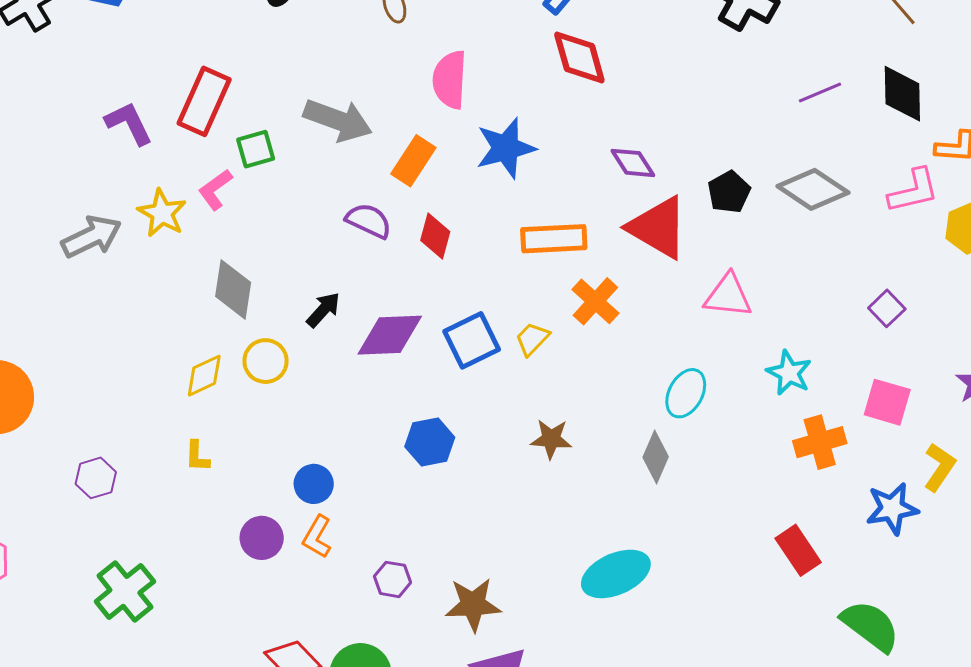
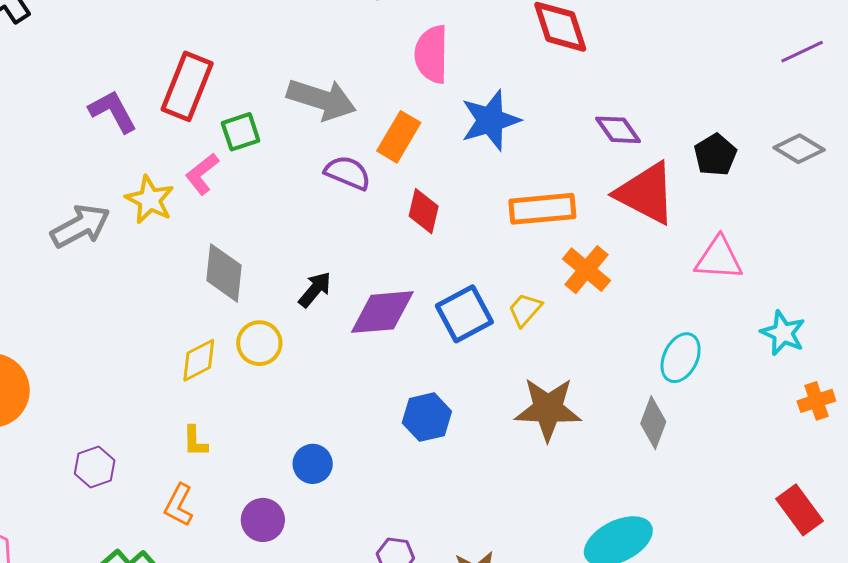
gray diamond: (813, 189) -> (799, 149), size x0.7
purple semicircle: (369, 221) -> (348, 173), moved
brown star: (551, 439) -> (548, 409), size x1.6
orange cross: (820, 442) -> (816, 401), size x0.7
orange L-shape: (317, 537) -> (179, 505), moved

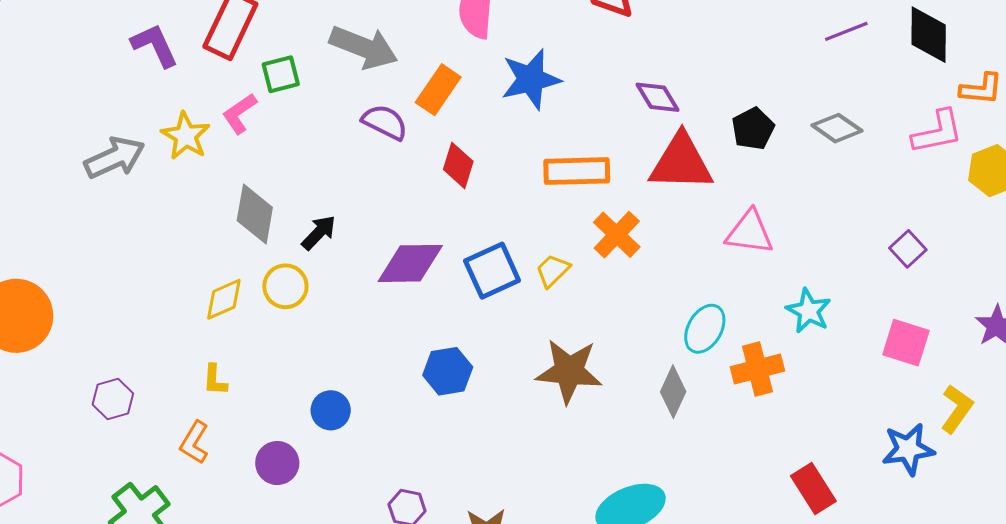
red triangle: (646, 193) -> (681, 162), turned -30
black arrow: (315, 289) -> (319, 233), moved
orange cross: (816, 401) -> (757, 369), moved, size x1.4

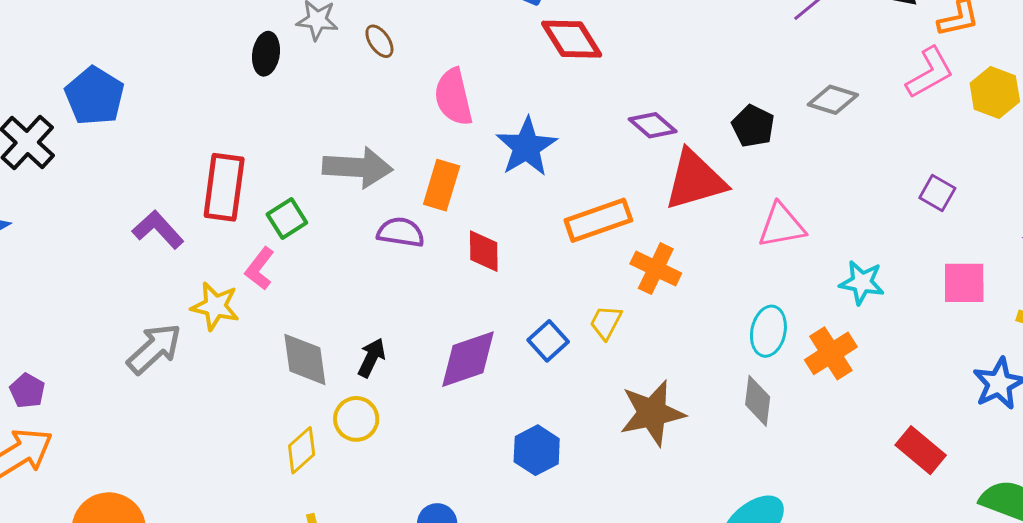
blue square: (492, 271) -> (548, 341), size x0.7

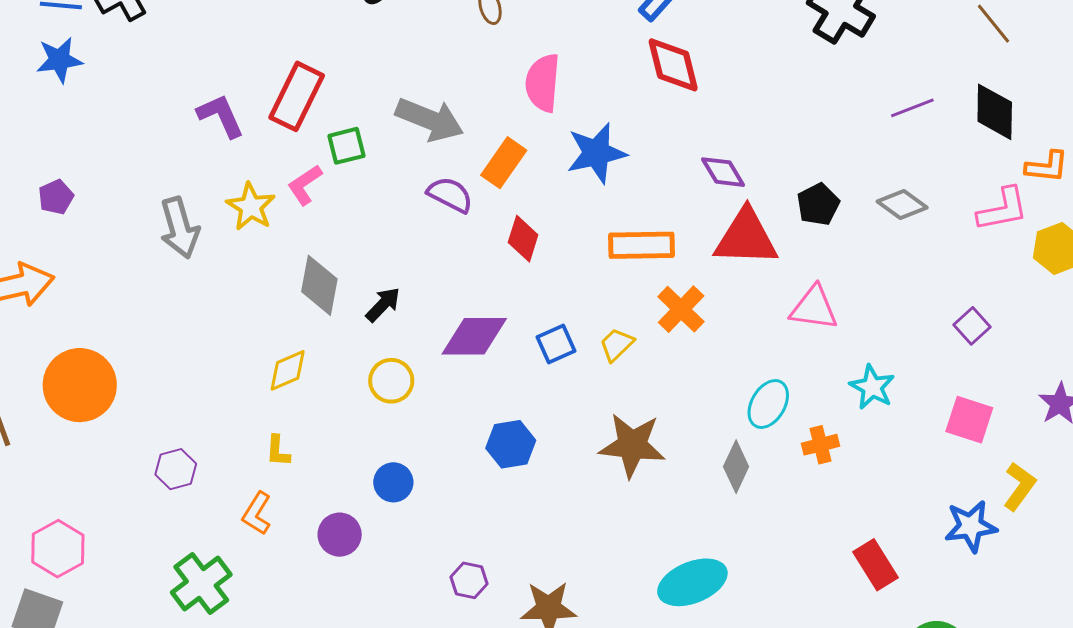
gray arrow: (154, 349) -> (180, 228), turned 98
orange cross: (831, 353) -> (821, 445), size x0.7
purple pentagon: (27, 391) -> (56, 197), moved
yellow circle: (356, 419) -> (391, 381), moved

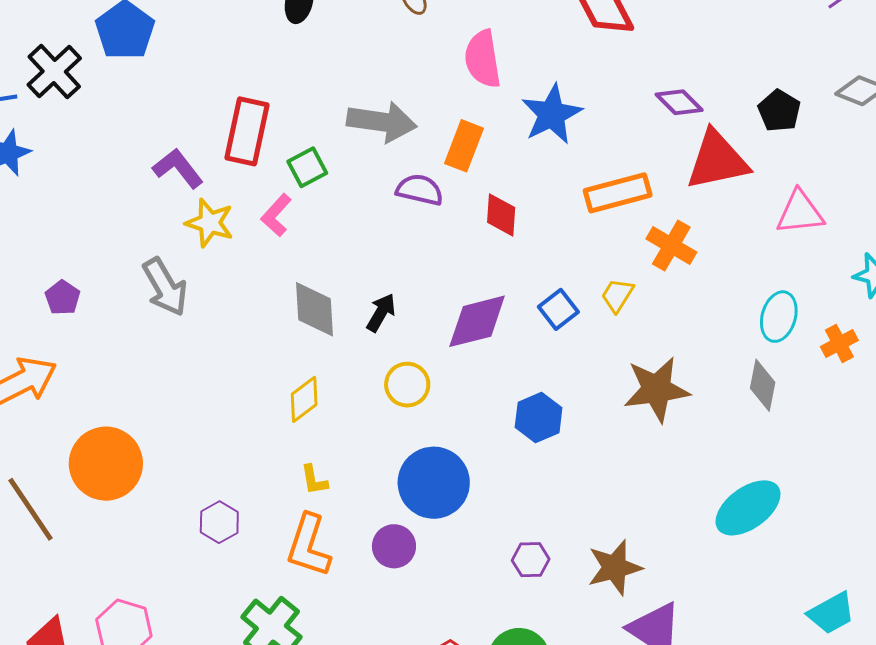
purple pentagon: (56, 197) -> (63, 298), moved
yellow star: (251, 207) -> (210, 223), moved
blue circle: (393, 482) -> (434, 483), size x1.8
orange L-shape: (257, 513) -> (309, 546), size x1.5

